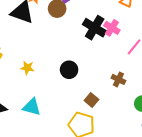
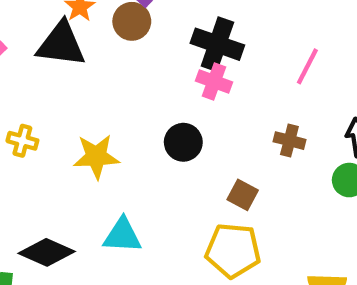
pink cross: (112, 28) -> (214, 82), moved
yellow star: (27, 68) -> (96, 157), size x1.5

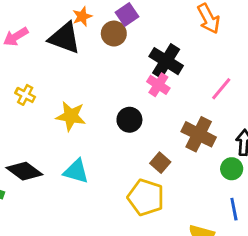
brown cross: (289, 141) -> (199, 134), size x1.6

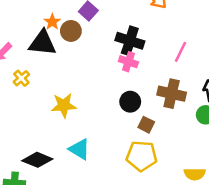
brown circle: (114, 34) -> (71, 31), moved
yellow cross: (25, 95) -> (21, 78), moved, turned 35
black circle: (129, 120) -> (130, 102), moved
cyan triangle: (76, 171) -> (79, 149), turned 30

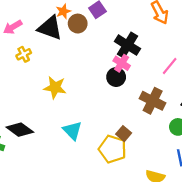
black circle: (130, 102) -> (116, 77), moved
brown square: (146, 125) -> (124, 134), moved
cyan triangle: (79, 149) -> (72, 131), moved

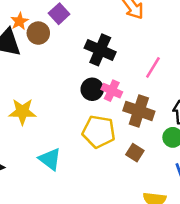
pink cross: (122, 63) -> (112, 91), moved
brown square: (124, 134) -> (135, 153), moved
yellow pentagon: (113, 149) -> (99, 132), moved

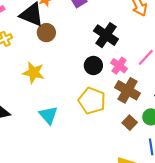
brown circle: (38, 33) -> (46, 33), moved
pink cross: (112, 91) -> (119, 66), moved
brown square: (135, 153) -> (130, 123), moved

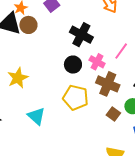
brown circle: (46, 33) -> (28, 25), moved
yellow star: (34, 73) -> (18, 78), turned -30

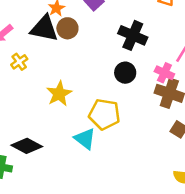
pink cross: (97, 62) -> (164, 73), moved
yellow pentagon: (76, 98) -> (104, 114), moved

